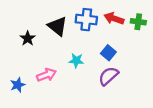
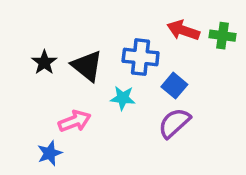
blue cross: (86, 20) -> (141, 57), moved
black triangle: (57, 26) -> (87, 66), moved
blue star: (18, 85) -> (50, 153), moved

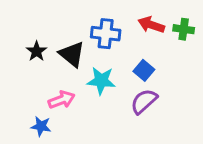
blue cross: (141, 57) -> (106, 34), moved
cyan star: (123, 98) -> (101, 81), size x1.4
blue star: (50, 153) -> (41, 126), turned 30

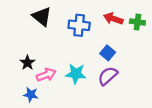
black star: (37, 51) -> (27, 63), moved
black triangle: (72, 54) -> (42, 16), moved
cyan star: (101, 81) -> (76, 74), moved

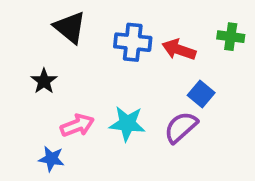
red arrow: (113, 19) -> (179, 50), moved
blue square: (108, 53) -> (201, 94), moved
black star: (27, 63) -> (44, 81), moved

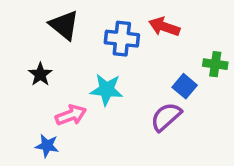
green cross: (231, 37) -> (215, 64), moved
red arrow: (179, 50) -> (164, 27), moved
cyan star: (127, 124) -> (107, 90), moved

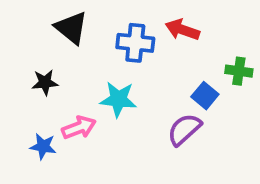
black star: (40, 74) -> (45, 82), turned 30
blue star: (47, 146) -> (43, 146), moved

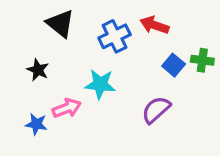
blue cross: (135, 43) -> (115, 36), turned -32
black star: (45, 82) -> (38, 70), turned 30
blue square: (205, 96) -> (174, 65), moved

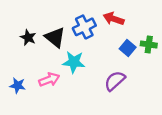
black triangle: (60, 24) -> (55, 37), moved
black star: (38, 70) -> (28, 37), moved
blue star: (36, 124) -> (18, 85), moved

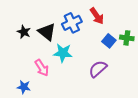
red arrow: (114, 19) -> (97, 16), turned -144
pink arrow: (49, 80) -> (42, 68), turned 78
blue star: (18, 85) -> (24, 87), moved

